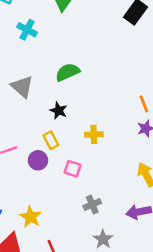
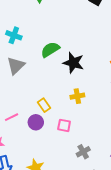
cyan cross: (27, 30) -> (14, 35), moved
gray triangle: (22, 87) -> (16, 66), turned 42
black star: (59, 111) -> (73, 63), moved, size x1.5

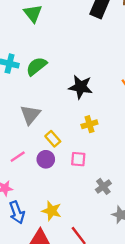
green semicircle: (50, 50) -> (37, 66), moved
gray triangle: (16, 66) -> (30, 115), moved

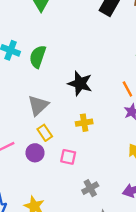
green semicircle: (37, 66) -> (38, 57), turned -40
gray triangle: (30, 115) -> (38, 105), moved

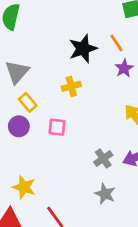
black star: (80, 83) -> (83, 49), moved, turned -30
gray cross: (90, 188) -> (103, 159), moved

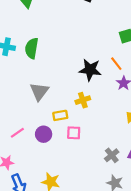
black star: (83, 49) -> (90, 70), turned 30
yellow rectangle: (28, 102) -> (60, 115), moved, turned -56

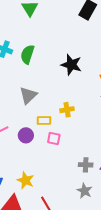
black star: (90, 70) -> (71, 65), moved
gray cross: (112, 155) -> (86, 165), turned 32

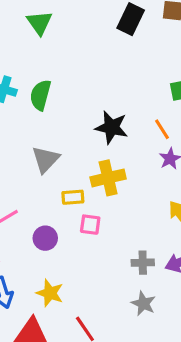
black star: (71, 65) -> (112, 127), moved
yellow cross: (67, 110) -> (108, 178), size x1.5
purple circle: (26, 135) -> (45, 238), moved

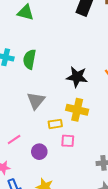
green triangle: (40, 23) -> (26, 12), turned -36
yellow cross: (108, 178) -> (77, 110), turned 30

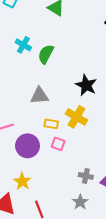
gray triangle: (36, 101) -> (39, 96), turned 30
purple circle: (39, 152) -> (28, 146), size x1.5

